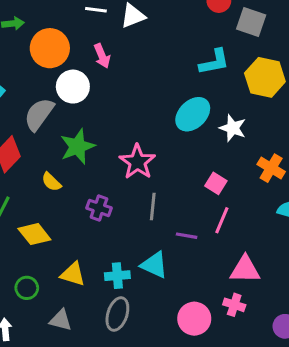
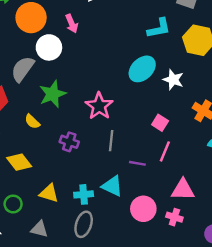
pink circle: (194, 319) -> (143, 209), moved

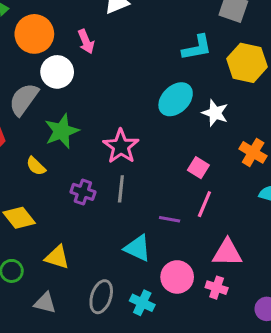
gray line: (111, 141) -> (121, 189), moved
cyan cross: (84, 194) -> (142, 303), moved, turned 30

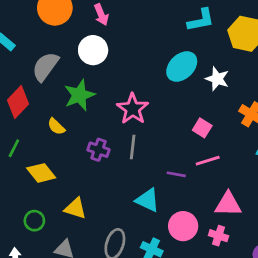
white circle: (57, 72) -> (93, 50), moved
pink line: (204, 204) -> (208, 161), turned 50

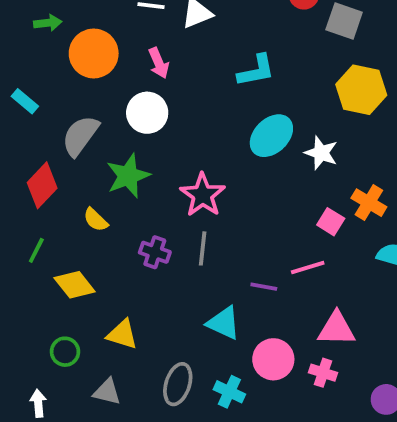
cyan L-shape: (201, 20) -> (256, 71), moved
pink square: (202, 128) -> (331, 222), moved

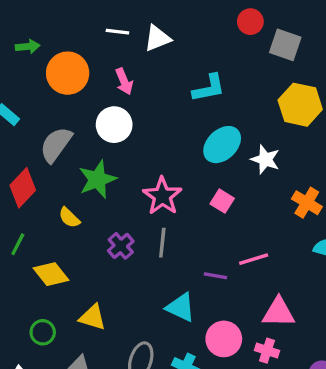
pink square: (331, 222) -> (222, 201), moved
purple cross: (155, 252) -> (121, 246), turned 30

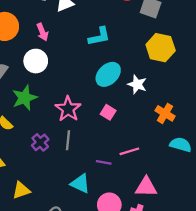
yellow triangle: (93, 317) -> (21, 190), turned -36

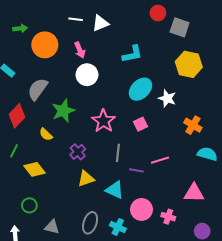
white circle: (36, 61) -> (87, 75), moved
pink square: (108, 112) -> (140, 124), turned 32
gray line: (68, 140) -> (118, 153), moved
pink triangle: (146, 187) -> (194, 193), moved
yellow triangle: (21, 190) -> (86, 179), moved

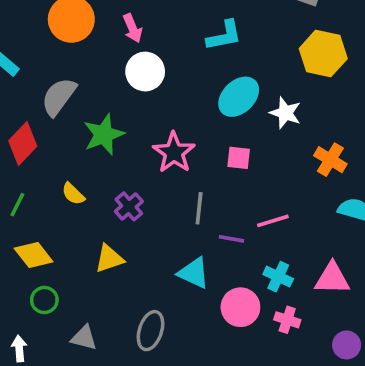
pink square: (140, 124) -> (239, 158), turned 32
yellow semicircle: (46, 134) -> (73, 194), moved
yellow diamond: (35, 169) -> (34, 255), moved
yellow triangle: (86, 179) -> (109, 259), moved
cyan cross: (118, 227) -> (278, 277), moved

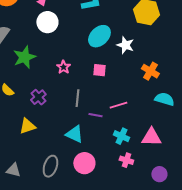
pink star: (174, 152) -> (63, 67), size x0.6
pink circle: (240, 307) -> (84, 163), moved

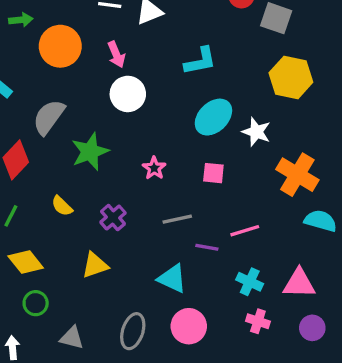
orange cross: (150, 71) -> (297, 175), size x1.4
gray line: (77, 98) -> (177, 219), turned 72
purple circle: (159, 174) -> (312, 328), moved

